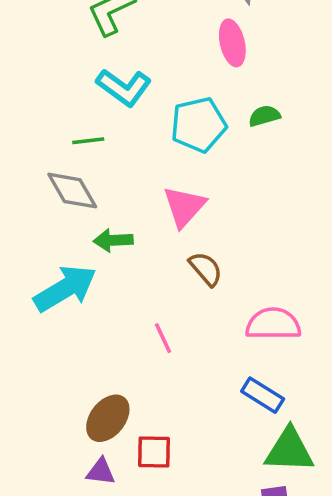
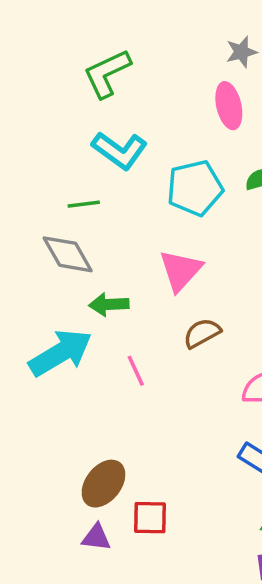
brown semicircle: (206, 269) -> (202, 333), turned -78
pink line: (163, 338) -> (136, 371), moved

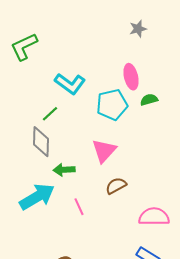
green L-shape: (107, 73) -> (24, 47), moved
pink ellipse: (229, 106) -> (131, 77), moved
green line: (84, 204) -> (50, 114), turned -36
gray diamond: (68, 254) -> (41, 142), turned 32

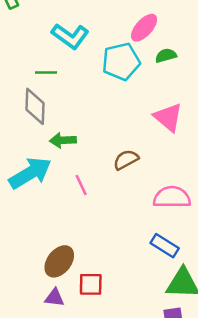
pink ellipse: (131, 77) -> (144, 28), turned 55
green line: (50, 114) -> (46, 72), turned 42
pink triangle: (104, 151) -> (168, 117), moved, turned -32

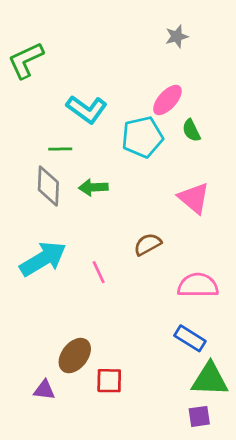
green semicircle: (166, 56) -> (191, 130), turned -100
green arrow: (63, 140) -> (93, 187), moved
purple triangle: (54, 298) -> (44, 390), moved

